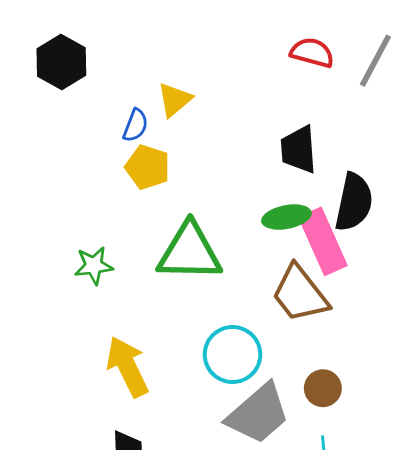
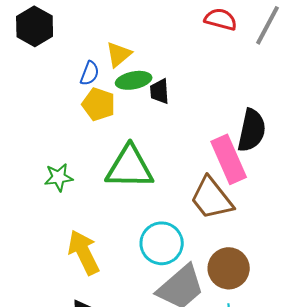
black trapezoid: (299, 150) -> (160, 91), moved, size x0.7
green ellipse: (286, 217) -> (134, 80), moved
brown circle: (323, 388) -> (229, 268), size x1.5

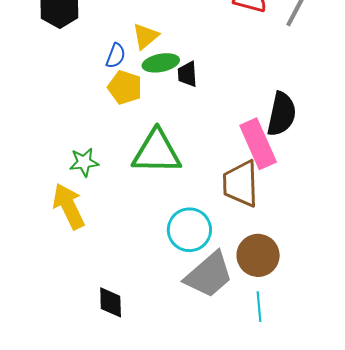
brown trapezoid: (212, 198) -> (241, 184), turned 36
yellow arrow: (84, 252) -> (69, 206), moved

